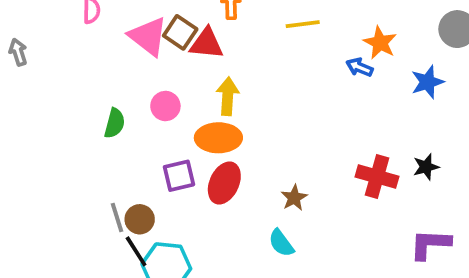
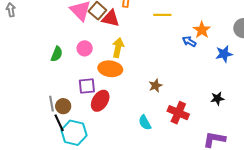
red cross: (377, 177) -> (178, 113), moved
red ellipse: (224, 183) -> (100, 101), moved
brown star: (294, 198) -> (155, 86), moved
cyan semicircle: (281, 243) -> (145, 123), moved

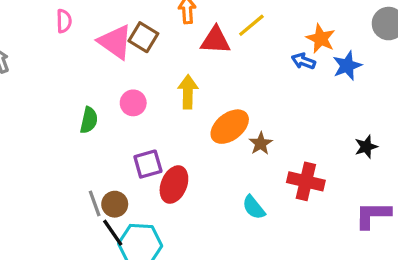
yellow line: (162, 15) -> (251, 25), turned -30
red triangle: (111, 18) -> (215, 40), moved
blue star: (224, 54) -> (347, 66), moved
orange ellipse: (110, 69) -> (230, 127), moved, turned -35

